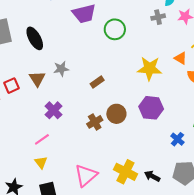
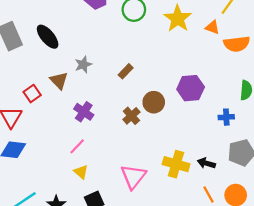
yellow star: (150, 68) -> (178, 19), moved, turned -30
blue cross: (177, 139) -> (226, 117), turned -32

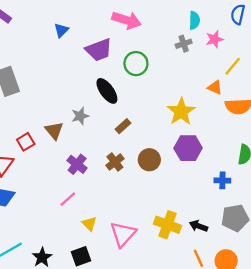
yellow star: (178, 19) -> (181, 112), moved
black ellipse: (48, 37) -> (107, 91), moved
brown cross: (131, 116) -> (115, 162), moved
yellow triangle: (81, 172) -> (89, 224), moved

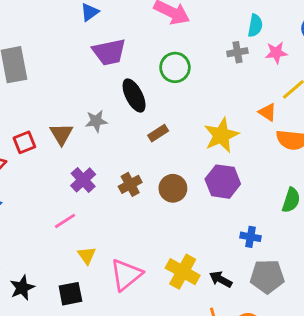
purple trapezoid: (99, 50) -> (109, 52), moved
brown rectangle: (123, 126) -> (158, 133), moved
blue cross: (222, 180) -> (250, 237), moved

